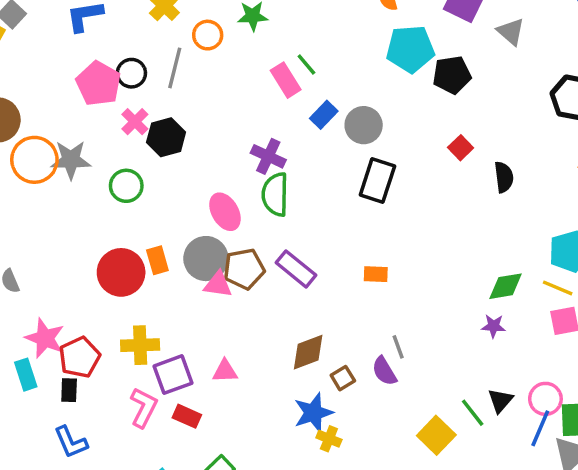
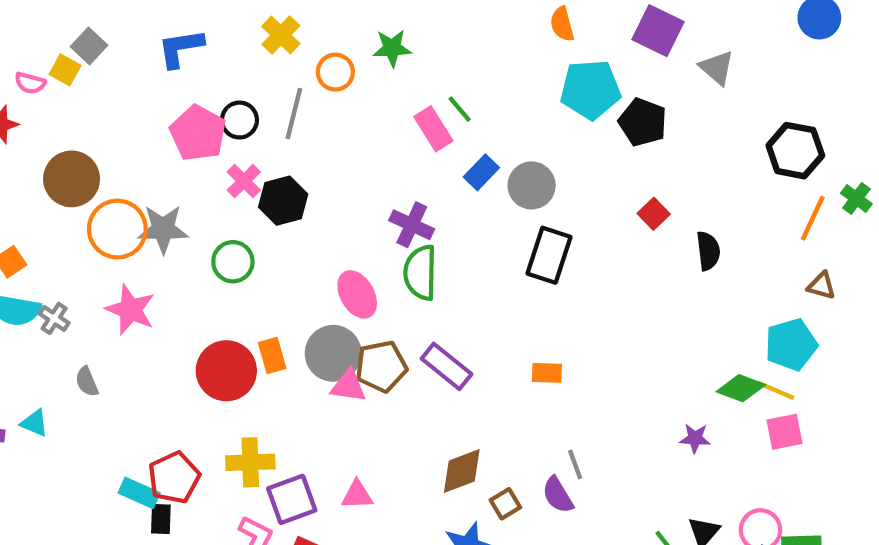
black pentagon: (452, 75) -> (643, 122), turned 30
green diamond: (506, 286) -> (741, 388), moved, turned 30
pink star: (45, 338) -> (130, 310), moved
cyan rectangle: (26, 375) -> (139, 493), moved, turned -48

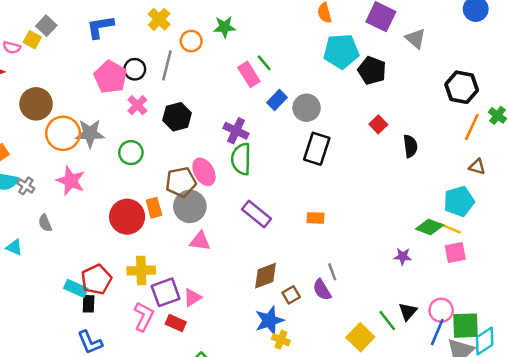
black hexagon: (283, 201) -> (177, 117), moved
brown pentagon: (381, 366) -> (181, 182), moved
pink triangle: (348, 386) -> (200, 241), moved
pink triangle: (357, 495) -> (192, 297), moved, turned -30

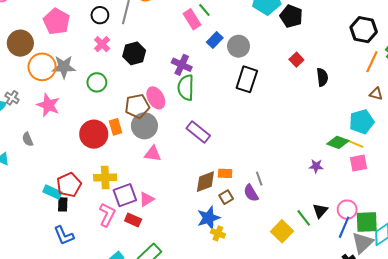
pink pentagon: (110, 77) -> (57, 21), moved
gray cross: (26, 186) -> (12, 98), moved
orange rectangle: (315, 218) -> (225, 173), moved

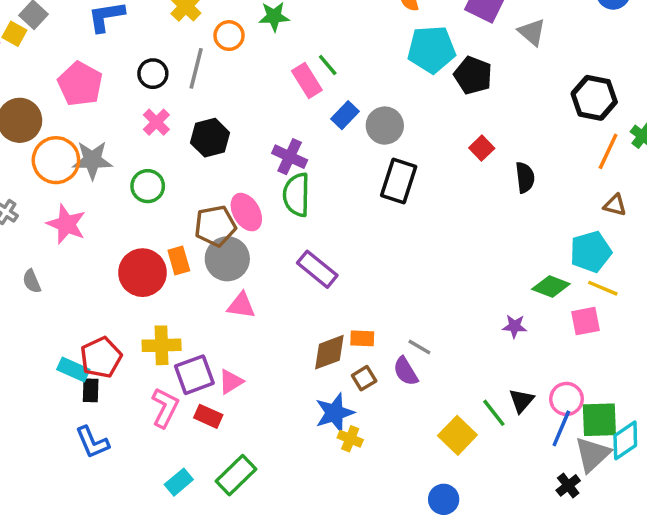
yellow line: (354, 143) -> (603, 288), moved
gray line: (259, 179) -> (419, 347), turned -40

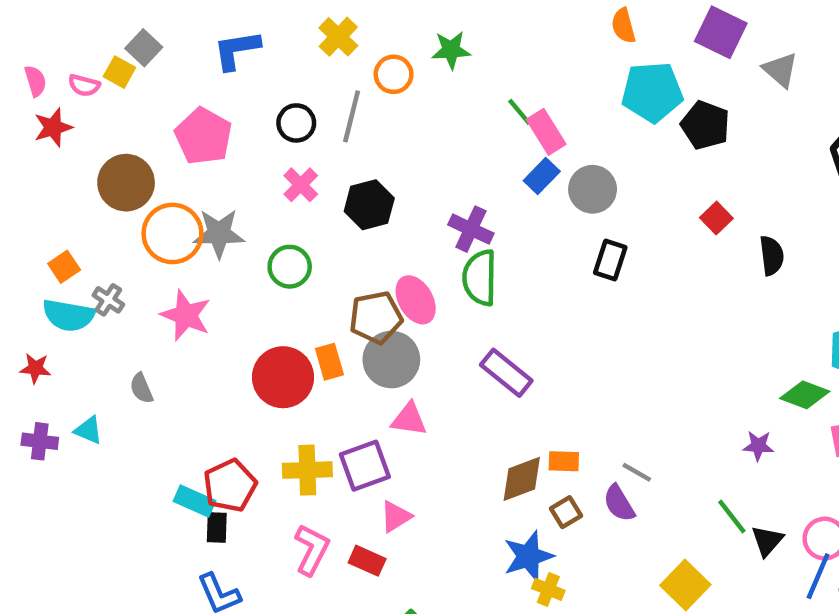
pink rectangle: (307, 81) -> (546, 132), moved
black rectangle: (399, 181) -> (610, 260), size x0.7
purple square: (194, 375) -> (365, 466), moved
green line: (494, 413) -> (732, 516), moved

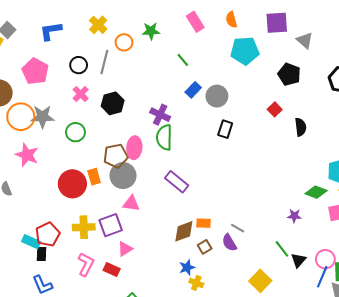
purple square: (721, 32) -> (277, 23), turned -30
black pentagon: (705, 125) -> (289, 74), moved
pink rectangle: (546, 132) -> (195, 22), moved
pink ellipse: (416, 300) -> (134, 148), turned 35
blue star: (528, 556) -> (187, 267), size x0.7

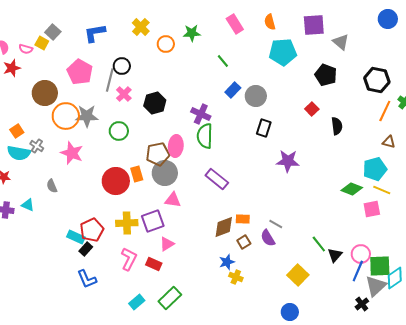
gray line: (104, 62) -> (110, 80), moved
purple star: (294, 216) -> (288, 161), moved, size x1.6
black rectangle: (41, 254) -> (86, 249), turned 40

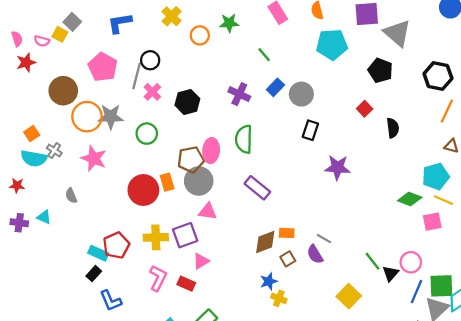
gray triangle: (341, 42) -> (397, 33), size x1.5
purple cross: (201, 114) -> (239, 94), moved
black rectangle: (86, 249) -> (94, 274), moved
pink circle: (361, 254) -> (411, 262), moved

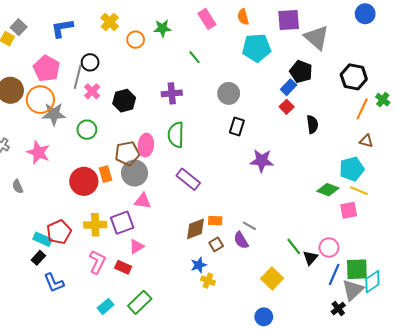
blue rectangle: (275, 87) -> (289, 87), moved
purple cross: (239, 94) -> (172, 93), turned -30
orange circle: (87, 117) -> (40, 100), moved

